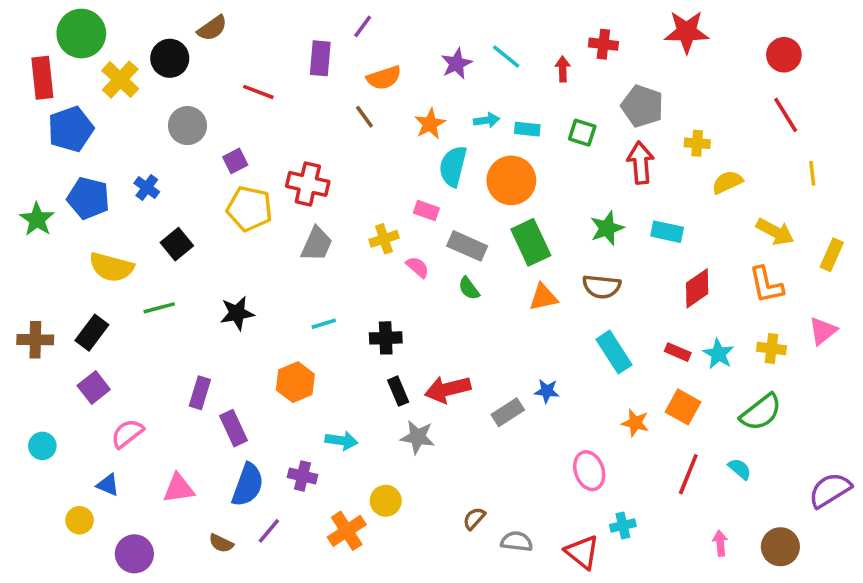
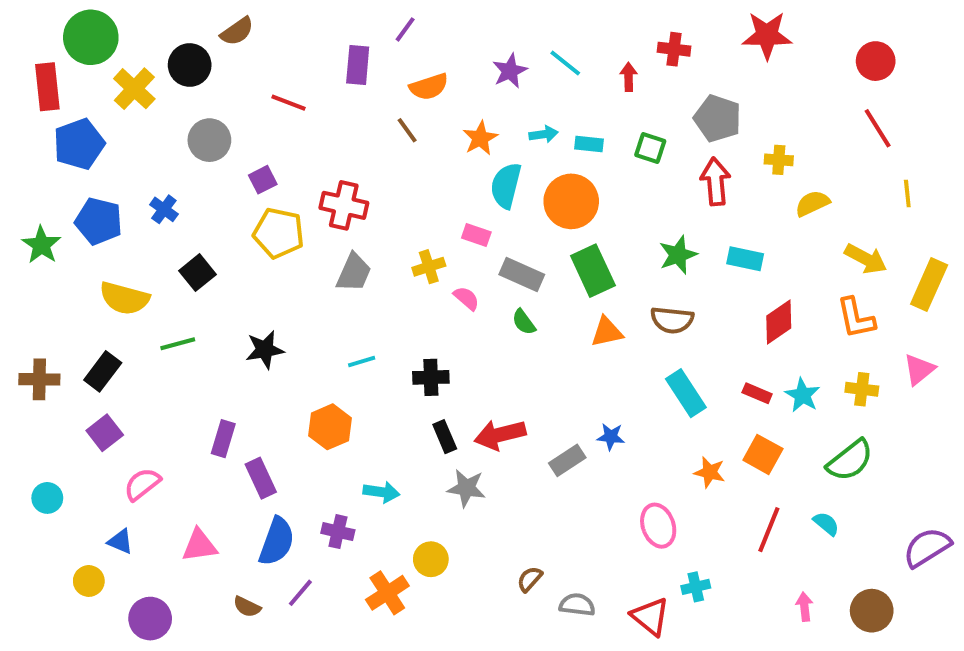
yellow rectangle: (832, 255) -> (929, 284), size x1.4

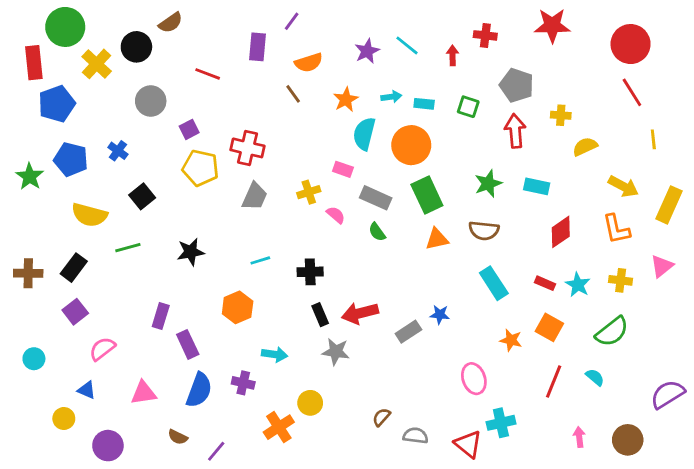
red circle: (876, 61) -> (631, 44), size x1.4
cyan cross: (696, 587) -> (501, 423), size x1.4
purple line: (300, 593) -> (216, 451), moved

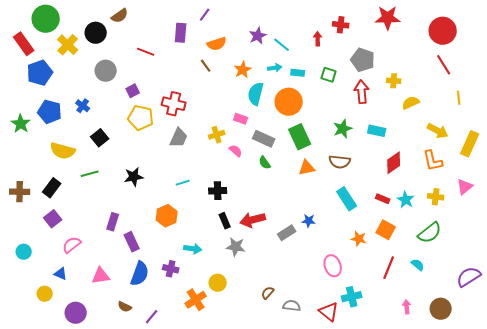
cyan line: (407, 45) -> (282, 45), moved
red rectangle: (34, 63) -> (24, 44), turned -30

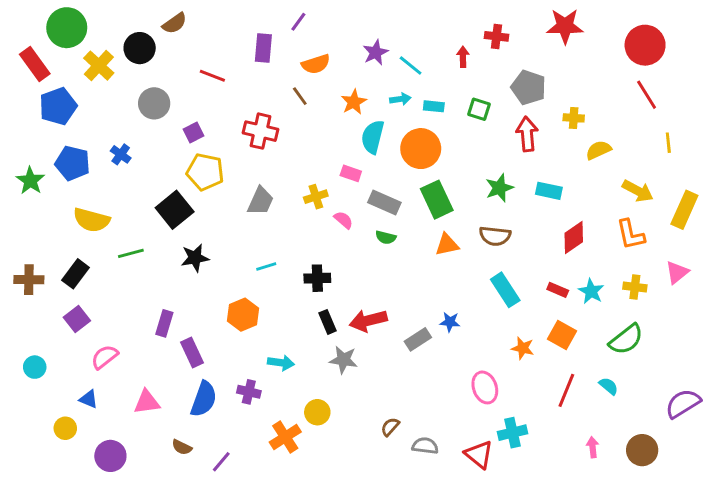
red cross: (174, 104) -> (260, 131), moved
black square: (100, 138) -> (175, 210), moved, size x1.4
green semicircle: (265, 163) -> (386, 237), turned -40

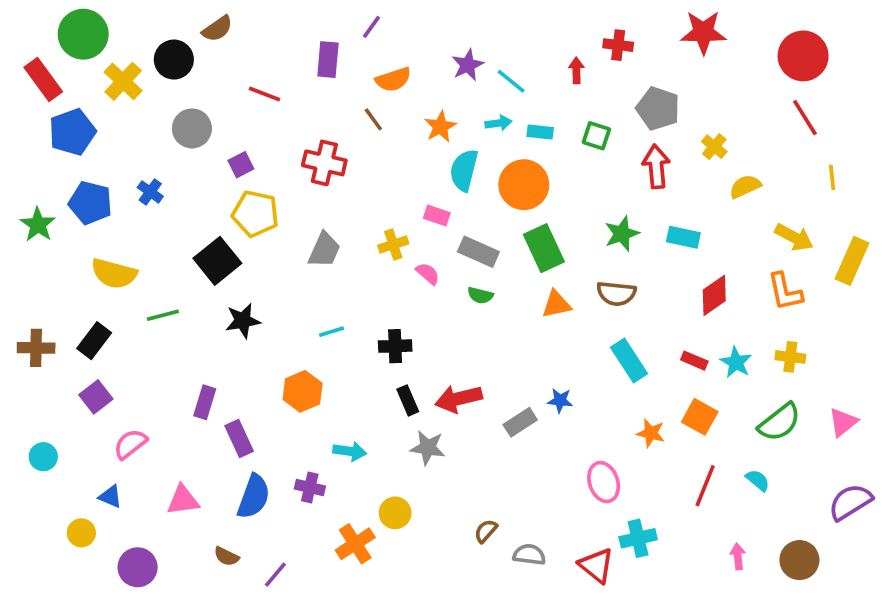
yellow cross: (574, 118) -> (714, 147), turned 36
pink triangle: (677, 272) -> (843, 422), moved

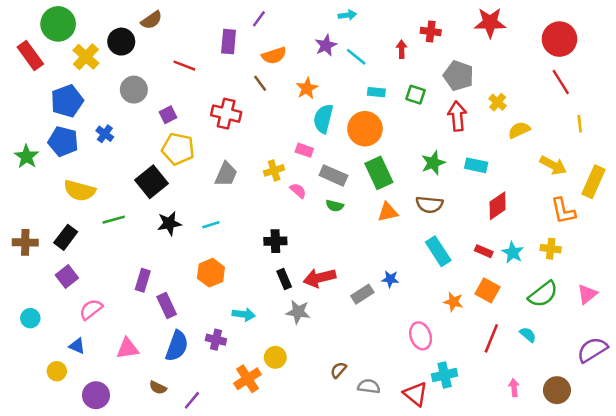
cyan arrow: (498, 123) -> (347, 15), moved
blue pentagon: (72, 132) -> (67, 101), moved
orange L-shape: (785, 292) -> (563, 211), moved
cyan line: (332, 332) -> (211, 225), moved

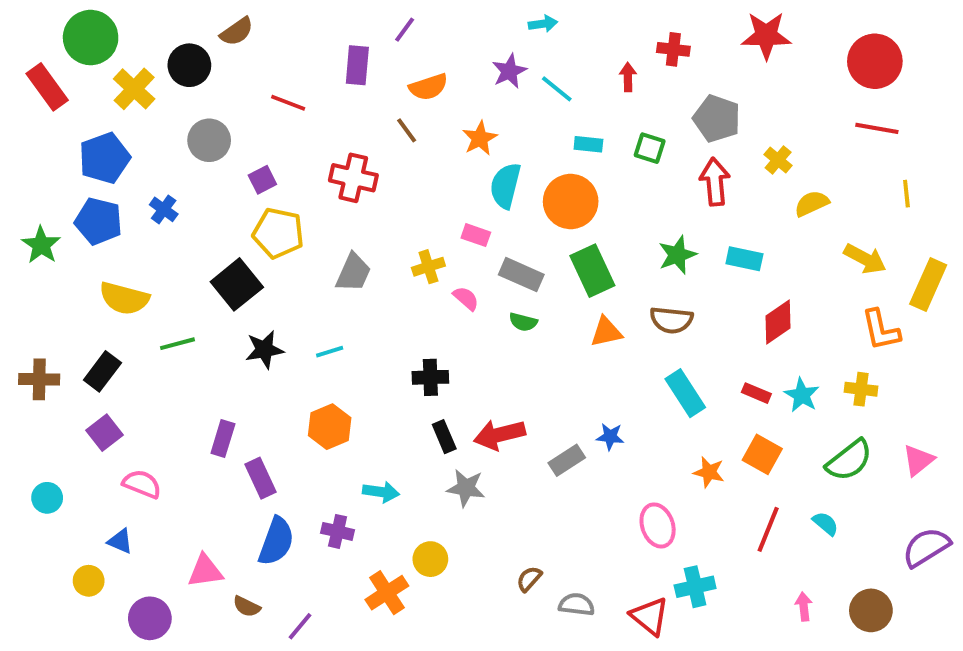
red line: (561, 82) -> (877, 128), turned -48
pink semicircle: (91, 309) -> (142, 484), turned 60
pink triangle: (128, 348) -> (205, 571), moved

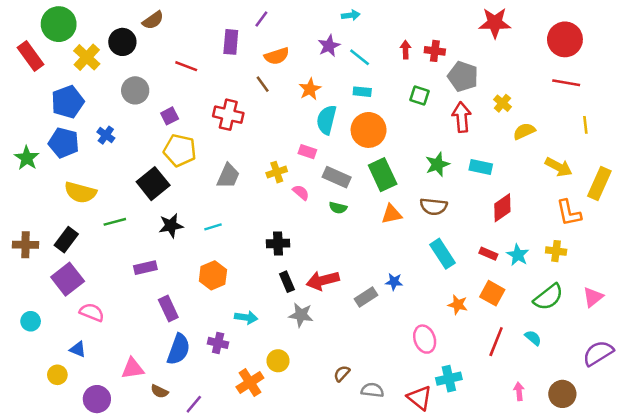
red cross: (673, 49) -> (435, 51), moved
cyan rectangle: (588, 144) -> (362, 92), moved
purple square: (104, 433) -> (68, 279), size x1.4
purple rectangle: (223, 439) -> (145, 268), moved, turned 60

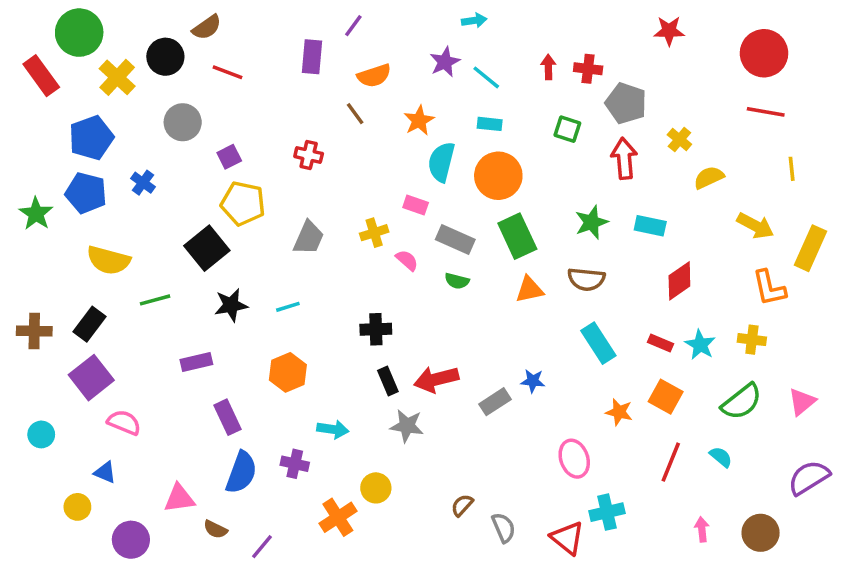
red star: (495, 23) -> (669, 31), size x0.7
red line: (186, 66) -> (228, 72), moved
red cross: (228, 115) -> (309, 155), size x0.7
gray semicircle: (372, 390) -> (504, 528), turned 60

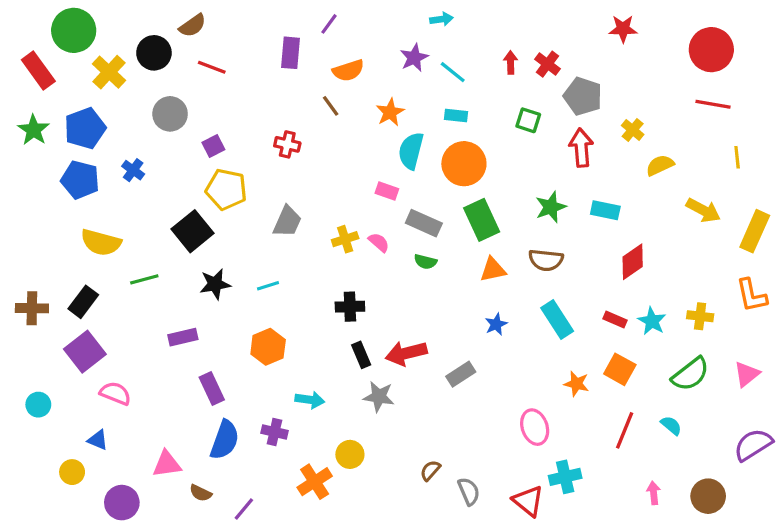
red cross: (588, 69) -> (547, 64), turned 30
green star: (36, 214) -> (34, 130), moved
yellow cross: (374, 233) -> (345, 239), moved
orange L-shape: (769, 288) -> (751, 295), moved
blue star: (533, 381) -> (496, 324), moved, turned -30

